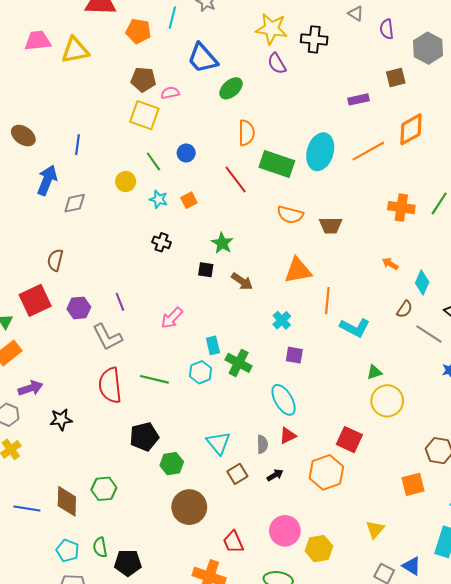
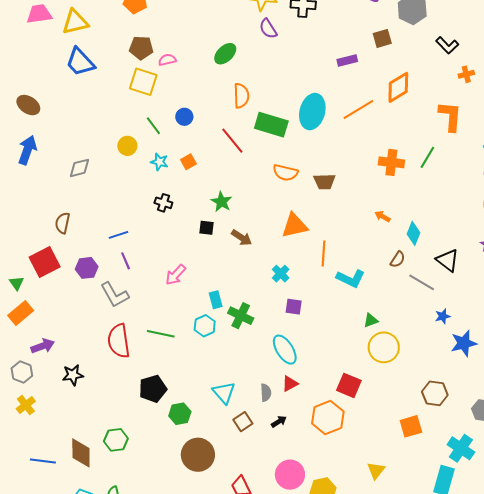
blue trapezoid: (203, 58) -> (80, 62), moved
blue line: (77, 145) -> (119, 235), moved, turned 66
blue arrow: (47, 180) -> (27, 150), moved

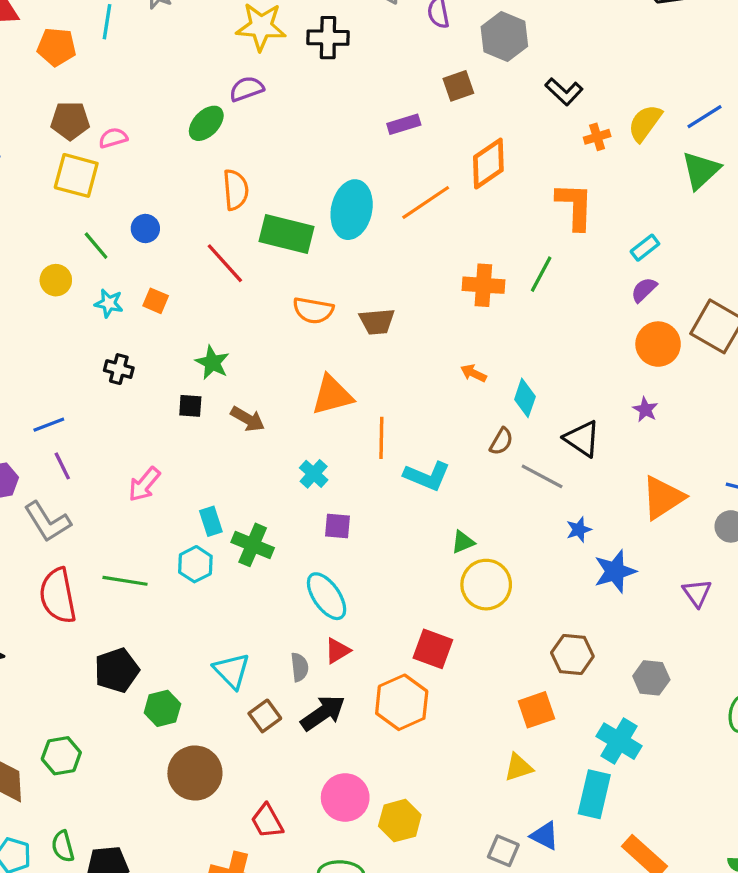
purple semicircle: (268, 29) -> (247, 89), moved, turned 105
orange square: (188, 162) -> (156, 301), turned -35
black arrow: (279, 422) -> (323, 713), size x1.8
yellow triangle: (376, 470) -> (518, 767), moved, turned 36

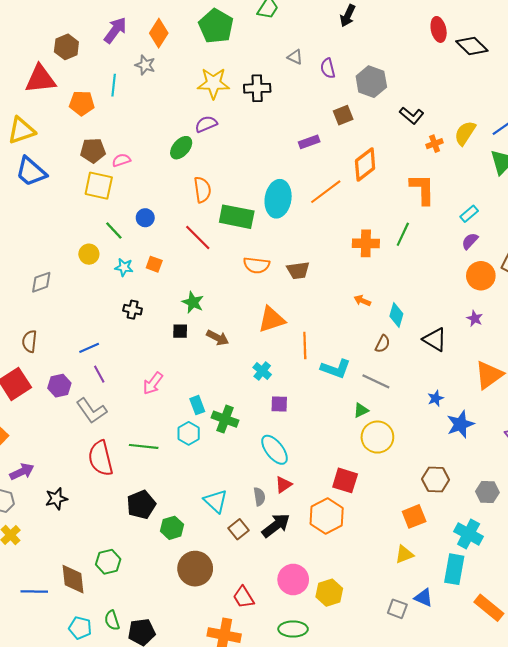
gray line: (542, 476) -> (376, 381), moved

